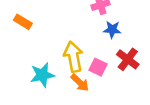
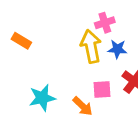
yellow arrow: (73, 57) -> (91, 46), moved
pink square: (98, 67) -> (102, 89), turned -30

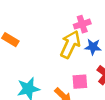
yellow arrow: (91, 46) -> (70, 44), turned 36

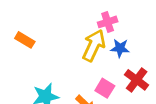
pink square: (80, 82) -> (105, 88), turned 35

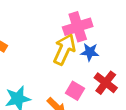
pink cross: (108, 22) -> (78, 27), size x1.5

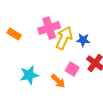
pink cross: (78, 27) -> (49, 28), moved

